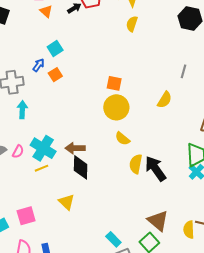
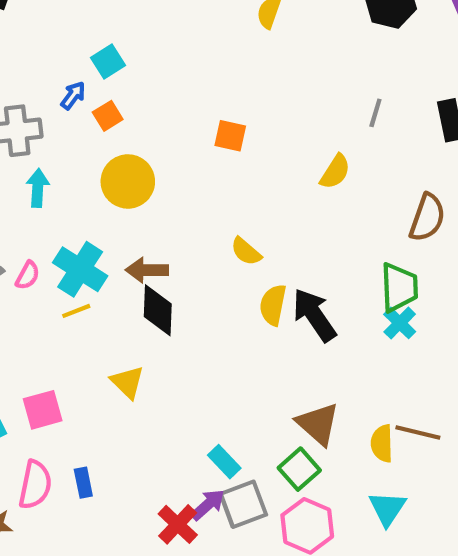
yellow circle: (116, 107) -> (128, 181), moved

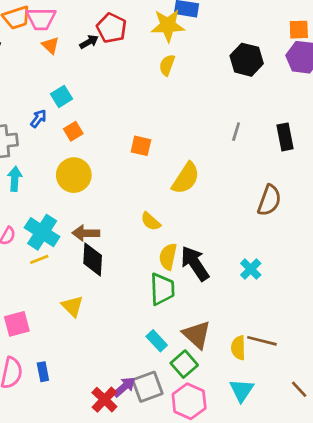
orange square: (108, 116) -> (73, 131), moved
yellow semicircle: (335, 172) -> (186, 178), moved, size x1.4
green trapezoid: (399, 287) -> (162, 289), moved
cyan rectangle: (224, 462) -> (157, 341), moved

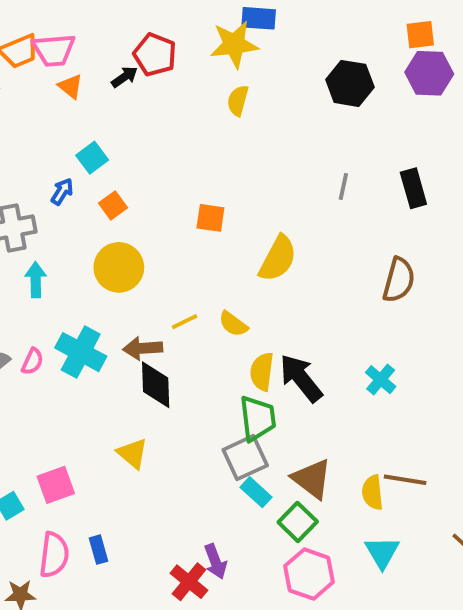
yellow line: (39, 259) -> (185, 322), moved
purple arrow: (124, 387) -> (215, 561), turned 115
gray square: (147, 387) -> (245, 458), moved

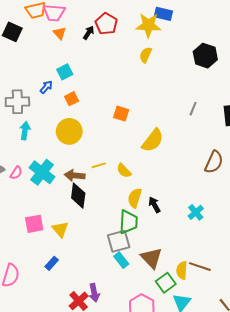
black arrow: (124, 77) -> (89, 33), turned -32
black arrow: (301, 378) -> (154, 205), size x0.6
pink square: (56, 485) -> (34, 224), moved
green square: (298, 522) -> (166, 283), moved
blue rectangle: (99, 550) -> (52, 263), moved, turned 48

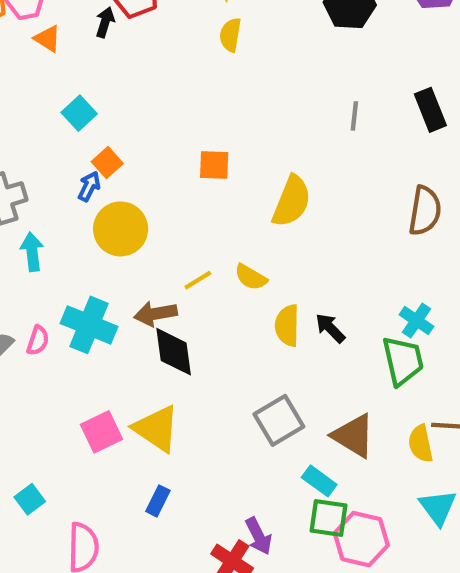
blue arrow: (46, 87) -> (89, 186), moved
green trapezoid: (128, 222) -> (403, 361), moved
yellow triangle: (60, 229) -> (156, 429), size x1.4
cyan rectangle: (121, 260) -> (319, 481), moved
green square: (166, 283) -> (329, 518), moved, turned -30

